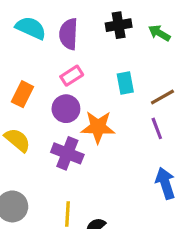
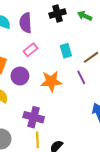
purple circle: (66, 109) -> (20, 76), moved
purple line: (157, 128) -> (81, 77), moved
purple cross: (67, 153) -> (34, 117), moved

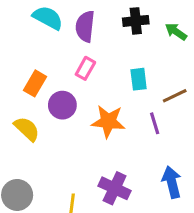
pink rectangle: (31, 50) -> (85, 68), turned -32
purple cross: (34, 117) -> (115, 188), moved

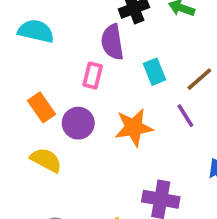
purple semicircle: (85, 26) -> (112, 42), moved
orange rectangle: (35, 83) -> (41, 107), turned -50

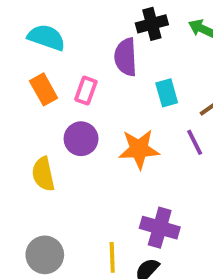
pink rectangle: (93, 76) -> (86, 91), moved
orange rectangle: (41, 107) -> (44, 89), moved
yellow semicircle: (46, 160) -> (43, 174), turned -136

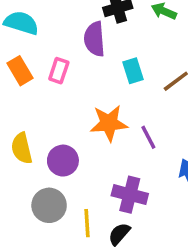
purple circle: (81, 139) -> (63, 161), moved
purple line: (195, 142) -> (148, 137), moved
gray circle: (45, 255) -> (49, 205), moved

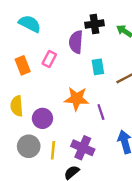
orange rectangle: (20, 71) -> (23, 65), moved
yellow line: (87, 223) -> (53, 150), moved

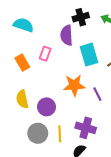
cyan rectangle: (98, 67) -> (89, 55), size x1.5

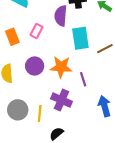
purple circle: (47, 107) -> (35, 66), moved
purple cross: (86, 128) -> (61, 100), moved

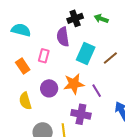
cyan rectangle: (80, 38) -> (86, 53), turned 45

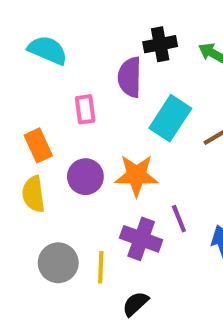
pink rectangle: (44, 56) -> (85, 109), turned -32
orange rectangle: (23, 66) -> (38, 145), moved
purple line: (97, 91) -> (179, 219), moved

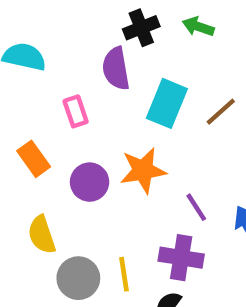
yellow semicircle: (33, 194) -> (42, 235), moved
purple cross: (141, 239) -> (181, 258), moved

